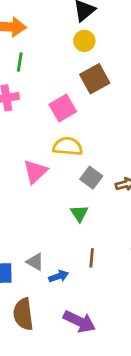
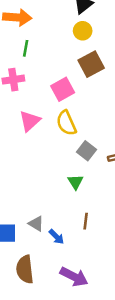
yellow semicircle: (68, 146) -> (66, 123), turned -120
pink triangle: (35, 172) -> (30, 121), moved
blue arrow: (59, 276) -> (56, 237), turned 63

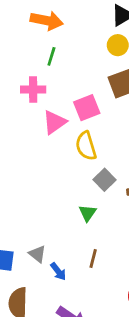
pink triangle: (30, 121) -> (54, 122), moved

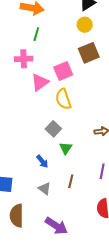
gray square: (105, 180) -> (53, 129), moved
gray triangle: (37, 254) -> (44, 189), moved
blue arrow: (58, 271) -> (42, 161), moved

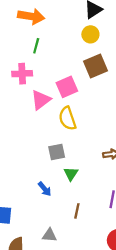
gray square: (53, 129) -> (57, 152), turned 35
gray triangle: (44, 189) -> (49, 235), moved, turned -32

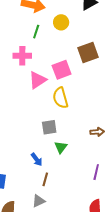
yellow circle: (90, 34) -> (61, 22), moved
brown line: (77, 211) -> (45, 179), moved
gray triangle: (49, 235) -> (39, 201), turned -32

